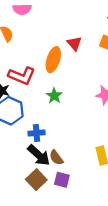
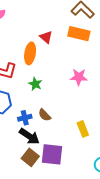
brown semicircle: (56, 158) -> (45, 115), moved
purple square: (62, 180) -> (52, 154), size x1.6

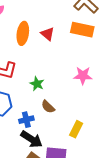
orange ellipse: (30, 53) -> (23, 33), moved
brown semicircle: (45, 115) -> (48, 107), moved
yellow rectangle: (83, 129) -> (76, 129), moved, turned 49

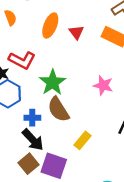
green star: (37, 84) -> (53, 82), size x1.6
brown semicircle: (48, 107) -> (58, 109), size x1.6

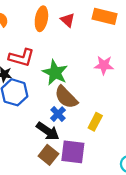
blue cross: (32, 118) -> (58, 114), moved, turned -32

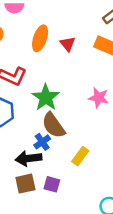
black arrow: (48, 131) -> (28, 158), turned 130
purple square: (73, 152) -> (52, 184), size x0.6
brown square: (48, 155) -> (25, 184), turned 30

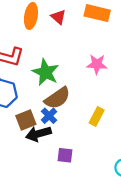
brown semicircle: (53, 125) -> (57, 98), turned -80
yellow rectangle: (80, 156) -> (97, 117), moved
brown square: (25, 184) -> (26, 120), moved

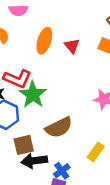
green star: (46, 72) -> (33, 95), moved
blue cross: (49, 116) -> (62, 171), moved

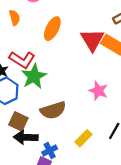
red triangle: (72, 46) -> (92, 40), moved, size x1.6
brown square: (24, 145) -> (18, 121), turned 30

